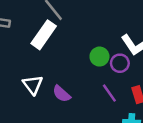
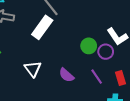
purple semicircle: (62, 94) -> (66, 75), moved

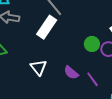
purple line: (97, 77) -> (93, 79), moved

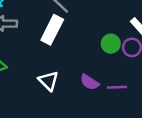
purple line: (93, 79) -> (117, 87), turned -49

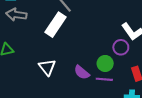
green circle: (111, 44) -> (105, 63), moved

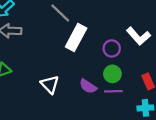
white rectangle: (56, 25) -> (76, 38), moved
purple circle: (121, 47) -> (112, 48), moved

